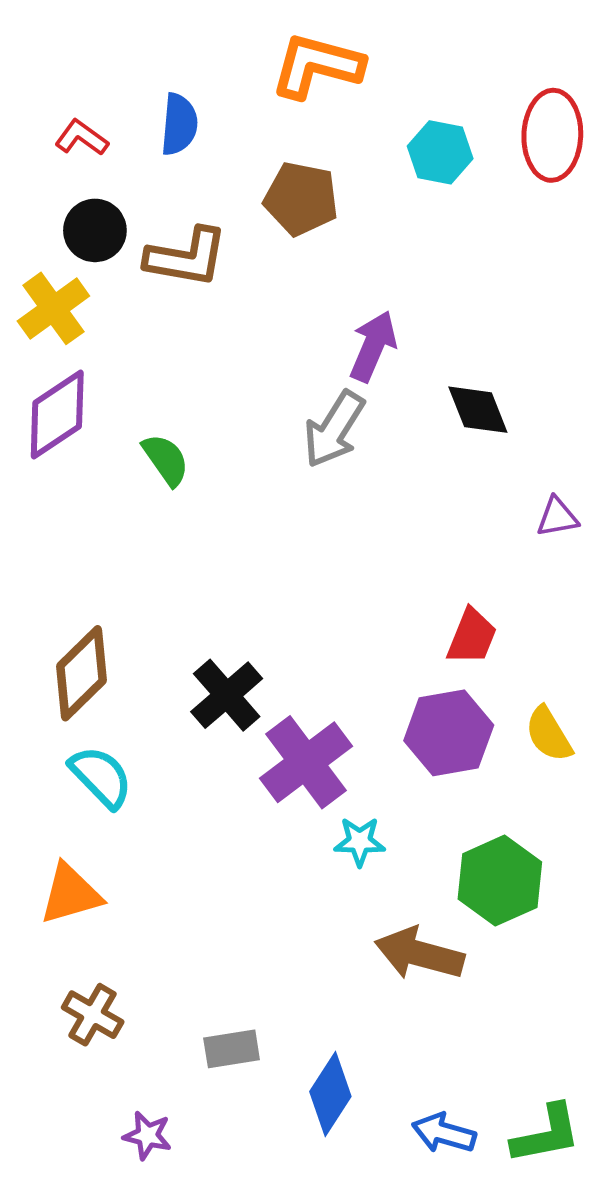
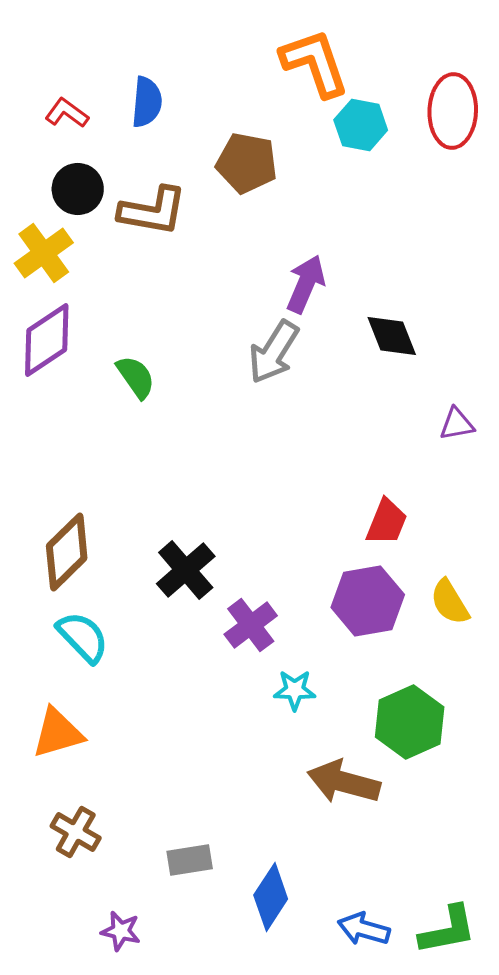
orange L-shape: (317, 66) -> (315, 63), moved, turned 56
purple cross: (306, 762) -> (251, 625), size x0.7

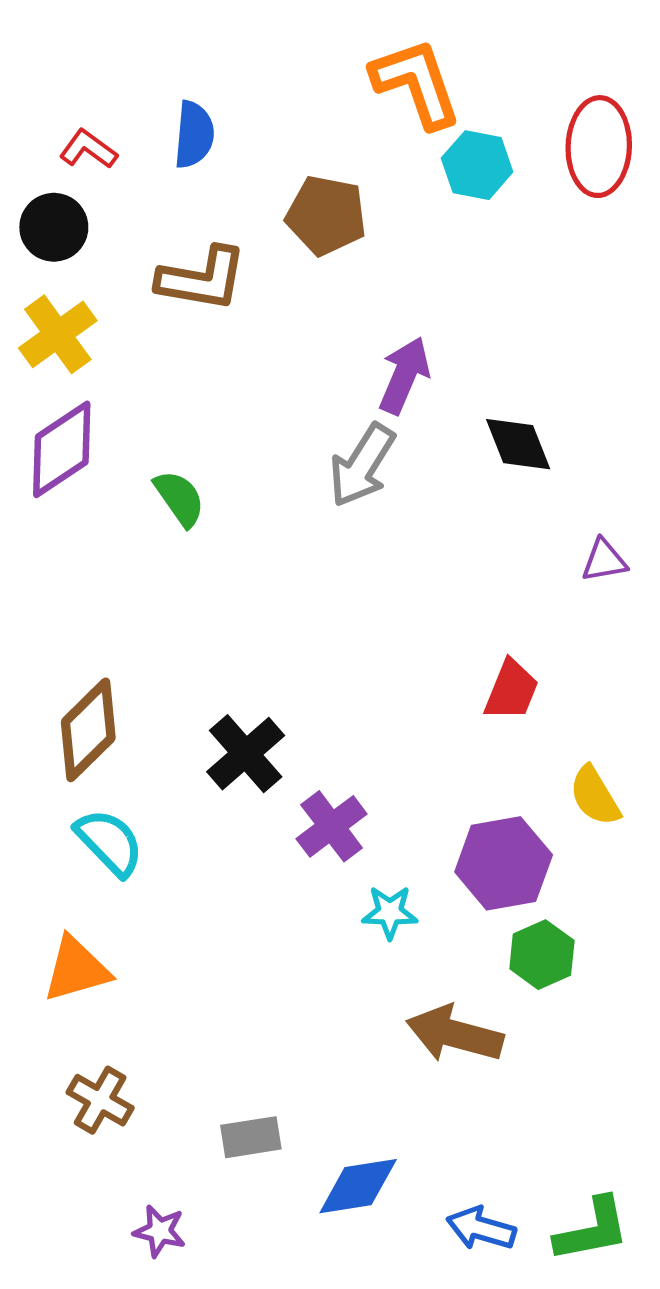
black circle: (78, 189) -> (54, 227), moved
purple hexagon: (368, 601) -> (504, 863), moved
green hexagon: (410, 722) -> (542, 955), size x0.7
blue diamond: (271, 897) -> (358, 1186), turned 48

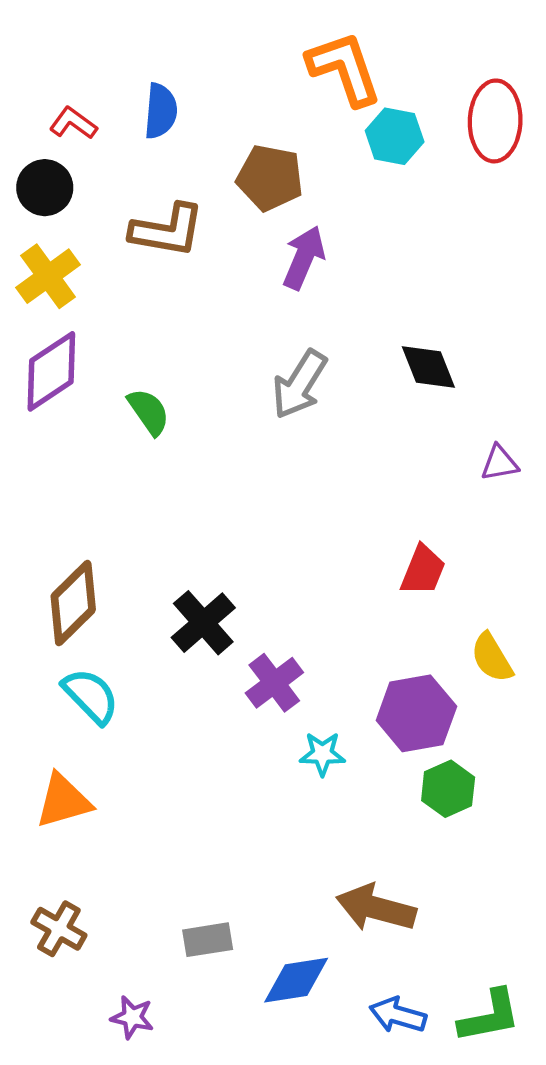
purple arrow: (404, 375) -> (304, 258), moved
brown arrow: (455, 1034) -> (376, 908), moved
brown cross: (100, 1100) -> (59, 929), moved

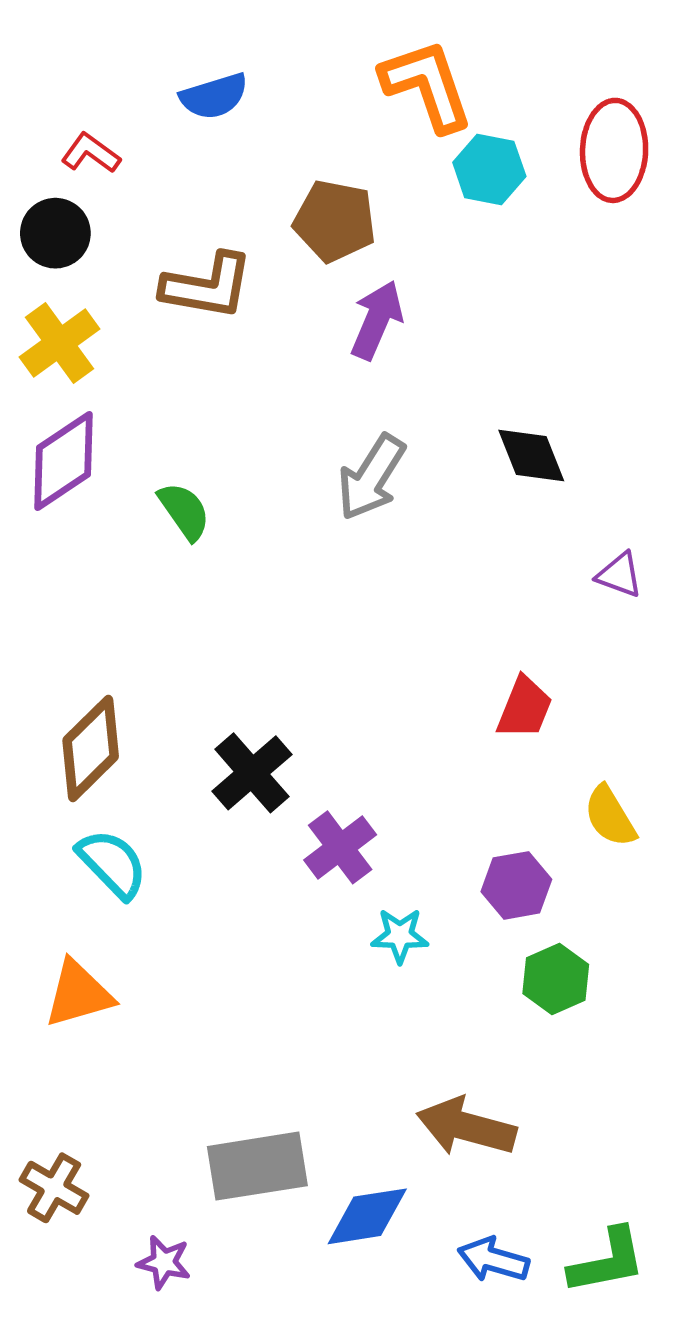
blue semicircle: (161, 111) -> (214, 96), moved, turned 68
purple triangle: (499, 463) -> (619, 575), turned 30
purple hexagon: (416, 713) -> (516, 885), size x0.7
brown cross: (59, 929) -> (54, 1188), moved
gray rectangle: (208, 940) -> (257, 1166), size x1.6

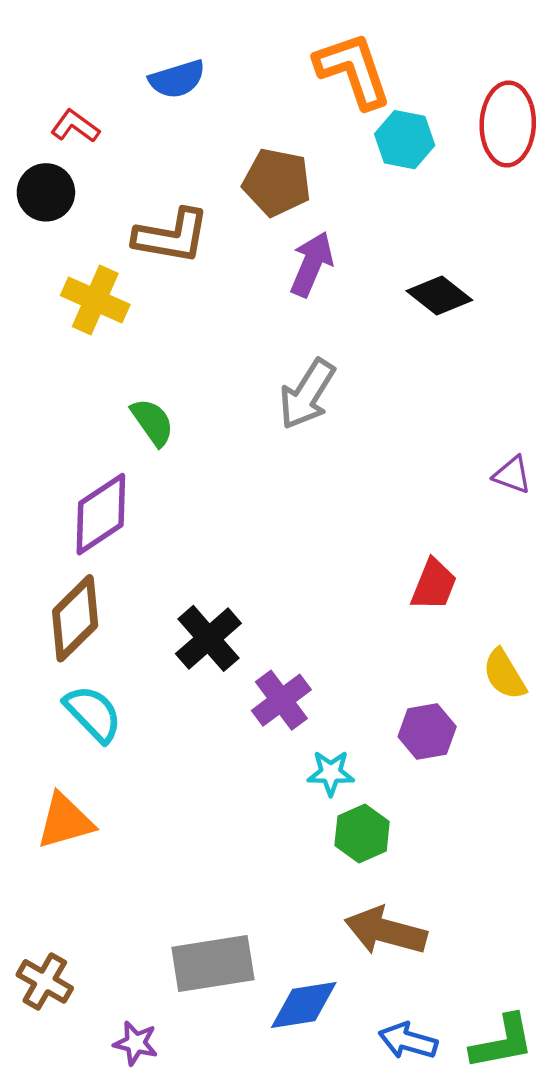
yellow cross: (59, 343) -> (95, 300), moved, turned -30
black diamond: (531, 456) -> (439, 295), moved, turned -30
purple diamond: (64, 461) -> (101, 514), moved
green hexagon: (556, 979) -> (362, 834), moved

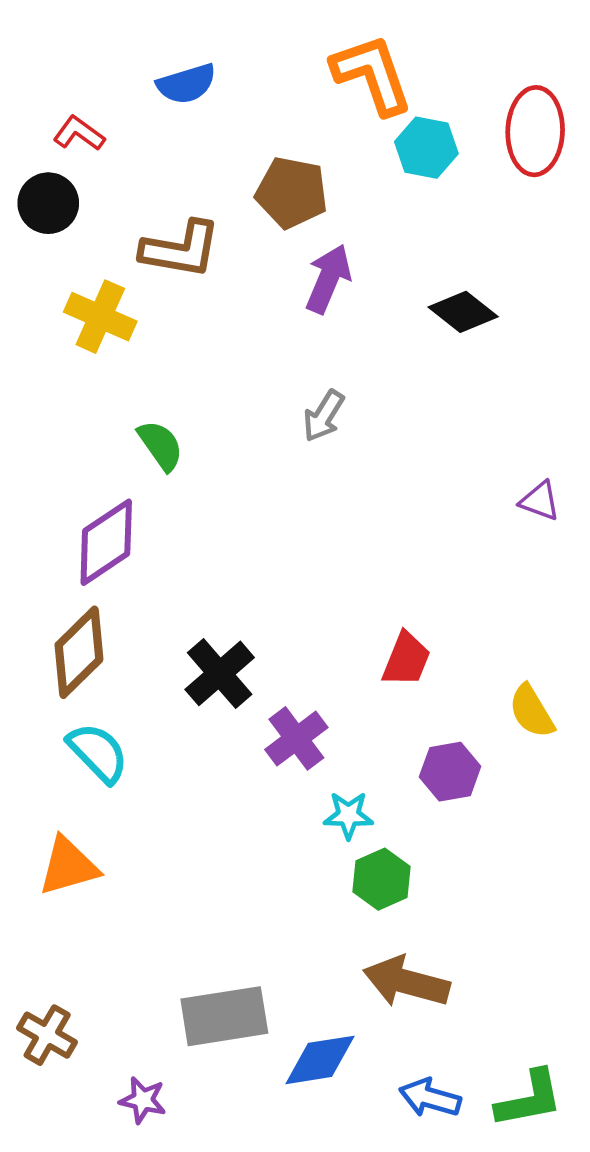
gray arrow: (307, 394) -> (324, 416), size x0.7
red trapezoid: (434, 585) -> (406, 659), moved

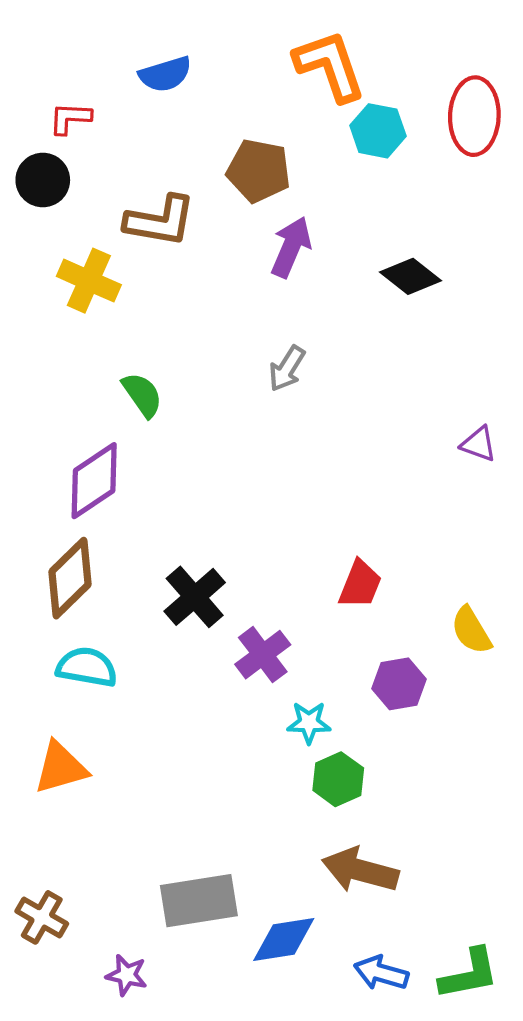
red L-shape: (79, 133) -> (70, 118), turned -33
cyan semicircle: (98, 753) -> (87, 667), turned -36

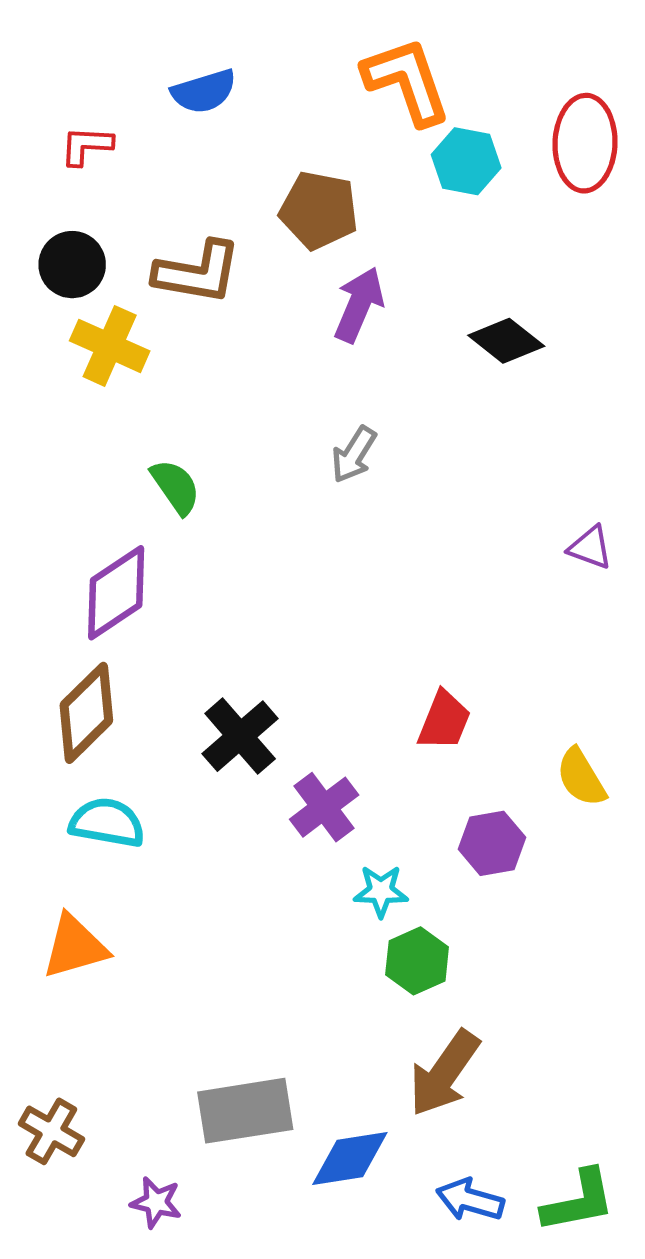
black circle: (43, 180) -> (72, 265), moved
brown arrow: (360, 870) -> (444, 1073), turned -70

